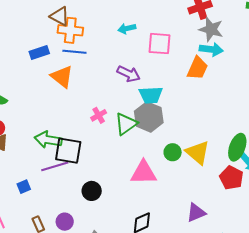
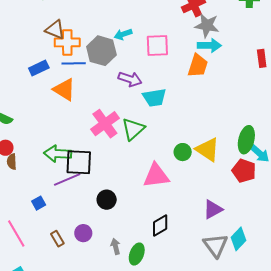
pink cross: (99, 115) -> (105, 124), size x1.8
gray hexagon: (149, 117) -> (101, 51), moved

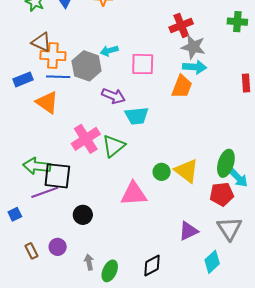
red pentagon: (244, 171) -> (222, 194), turned -30
black diamond: (160, 226) -> (152, 266), moved
gray triangle: (216, 245) -> (229, 228), moved

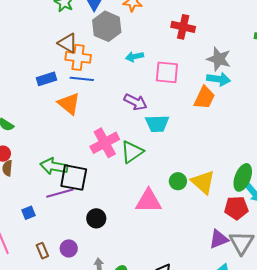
red cross: (181, 25) -> (183, 27), moved, turned 30
gray hexagon: (87, 66) -> (107, 26), moved
purple triangle: (188, 231) -> (219, 239), moved

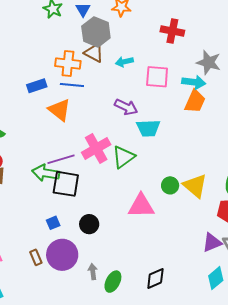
brown triangle: (68, 43) -> (94, 53), moved
cyan arrow: (219, 79) -> (194, 82), moved
purple line: (60, 193) -> (61, 159), moved
blue square: (28, 213) -> (53, 223), moved
purple circle: (69, 248) -> (62, 255), size x1.8

